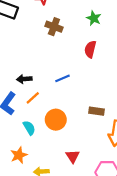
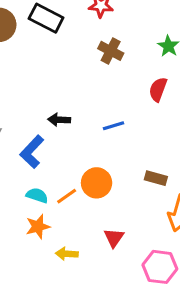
orange line: (33, 98) -> (67, 196), moved
cyan semicircle: (29, 128) -> (37, 195), moved, turned -48

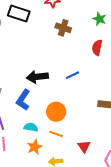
black arrow: (59, 120) -> (37, 77), size x1.5
orange circle: (97, 183) -> (56, 112), moved
orange line: (67, 196) -> (56, 134), moved, turned 64

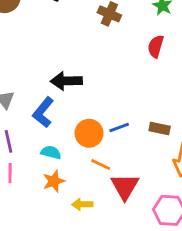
blue line: (72, 75) -> (119, 128), moved
orange line: (56, 134) -> (101, 165), moved
red triangle: (84, 146) -> (125, 186), size x1.5

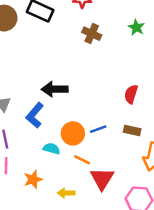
red semicircle: (156, 46) -> (131, 94), moved
cyan semicircle: (51, 152) -> (52, 149), moved
orange star: (54, 181) -> (33, 179), moved

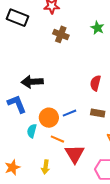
blue L-shape: (35, 115) -> (17, 104), turned 120
cyan semicircle: (52, 149) -> (32, 131), turned -88
orange star: (33, 179) -> (12, 167), moved
yellow arrow: (66, 193) -> (45, 167), turned -80

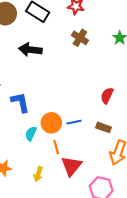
black arrow: (32, 82) -> (30, 50), moved
orange line: (57, 139) -> (56, 147), turned 40

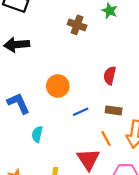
brown cross: (80, 38) -> (77, 25), moved
orange circle: (51, 123) -> (58, 86), moved
orange line: (56, 147) -> (106, 138), moved

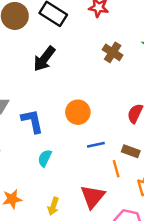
black arrow: (17, 45) -> (44, 59), turned -60
orange line: (106, 138) -> (116, 169), moved

